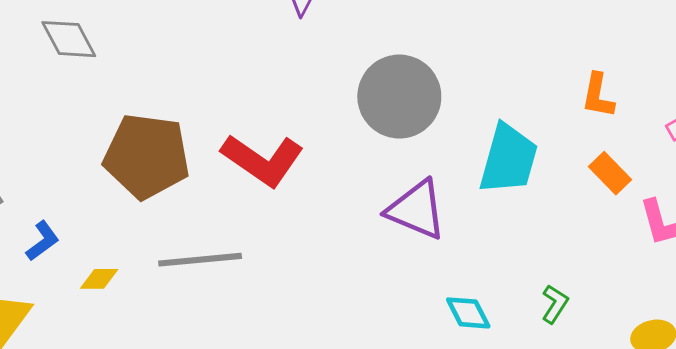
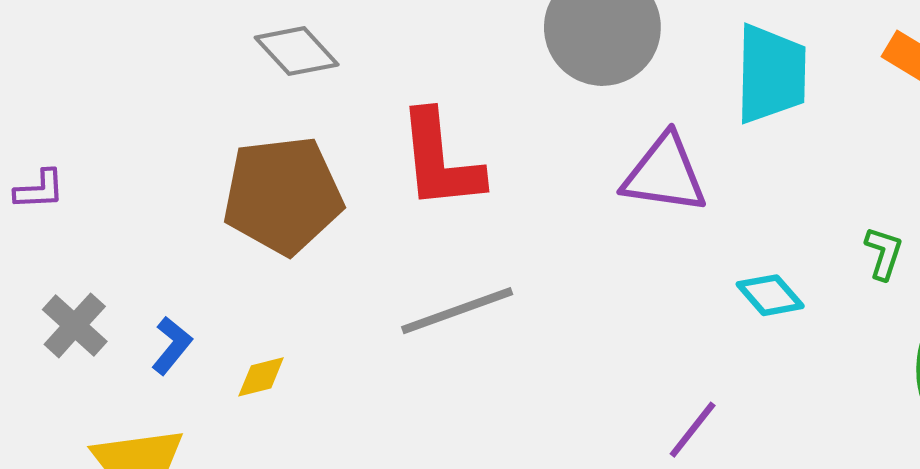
gray diamond: (69, 39) -> (297, 51), moved
red L-shape: (263, 160) -> (440, 160), turned 64
gray line: (200, 260) -> (457, 311), moved

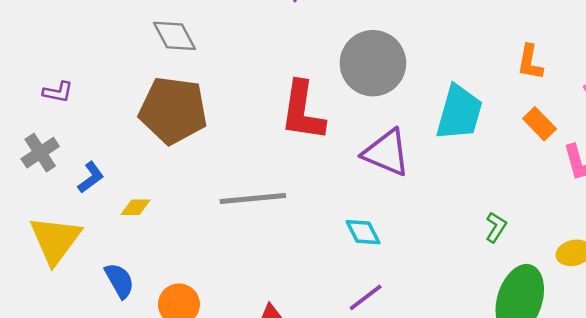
gray diamond: (297, 51) -> (175, 36), moved
red L-shape: (440, 160) -> (303, 111), moved
purple L-shape: (39, 190) -> (58, 92), moved
cyan diamond: (770, 295) -> (363, 232), moved

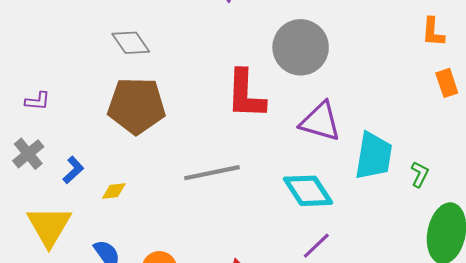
cyan trapezoid: (459, 113) -> (374, 156), moved
orange rectangle: (540, 124) -> (447, 83), turned 32
cyan diamond: (363, 232) -> (308, 191), size x1.6

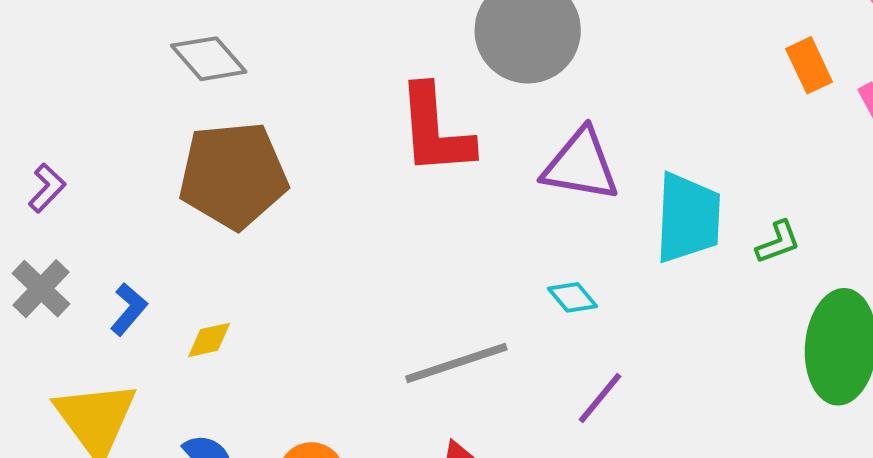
purple L-shape: (38, 101) -> (47, 188), turned -45
gray line: (212, 173) -> (456, 363), moved
green L-shape: (420, 174) -> (778, 242), turned 50
cyan diamond: (308, 191) -> (573, 297), size x0.5

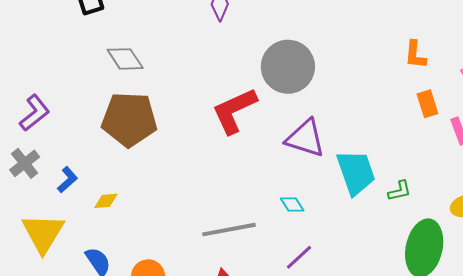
red L-shape: (435, 130) -> (234, 111), turned 62
purple L-shape: (47, 188) -> (35, 113), size x1.5
cyan trapezoid: (688, 218) -> (356, 172), turned -30

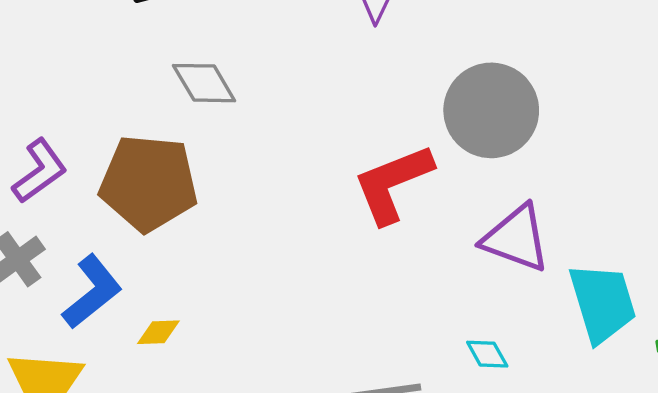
brown pentagon: (129, 119) -> (149, 183), moved
blue L-shape: (67, 180) -> (92, 292), size x1.6

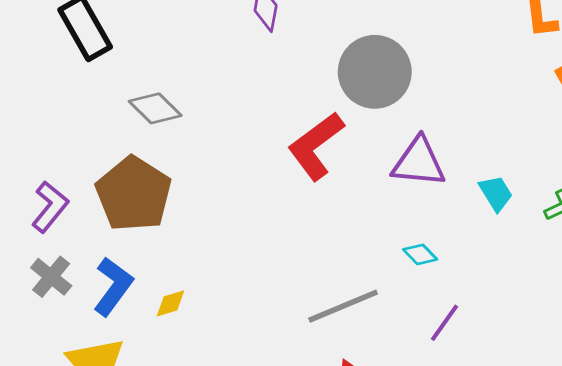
brown pentagon: (149, 183) -> (134, 194), turned -30
cyan trapezoid: (602, 303) -> (496, 193), size x0.6

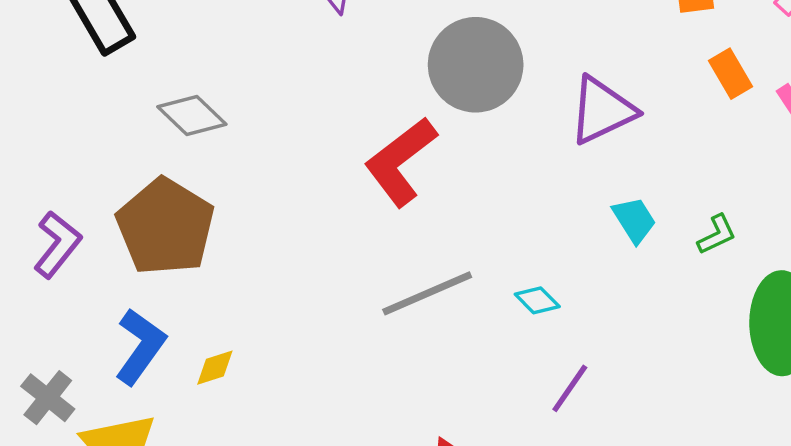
purple triangle: (419, 162) -> (602, 110), moved, turned -30
gray cross: (51, 277) -> (48, 398), moved
gray line: (343, 306) -> (427, 293), moved

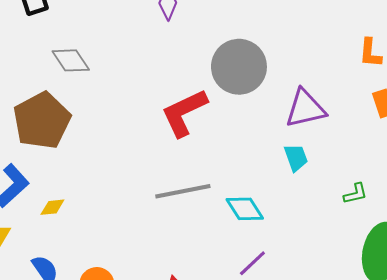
cyan trapezoid: (634, 220) -> (296, 158), moved
cyan diamond: (537, 300) -> (245, 209), size x1.5

